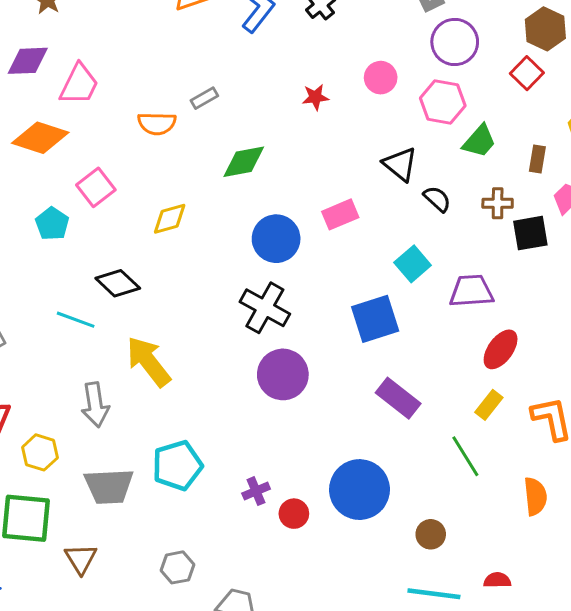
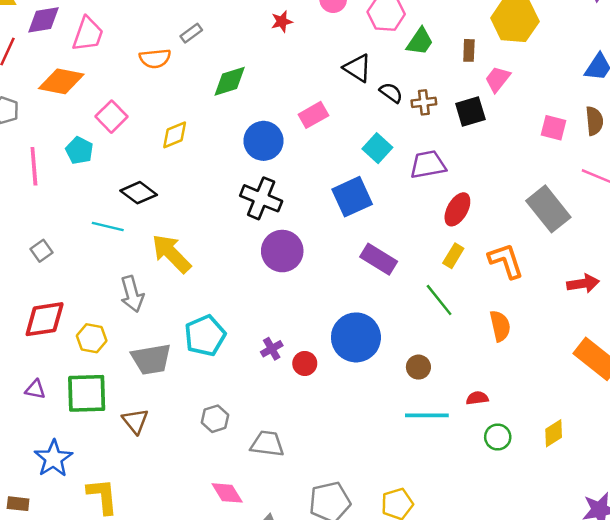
brown cross: (498, 203) -> (424, 102), moved

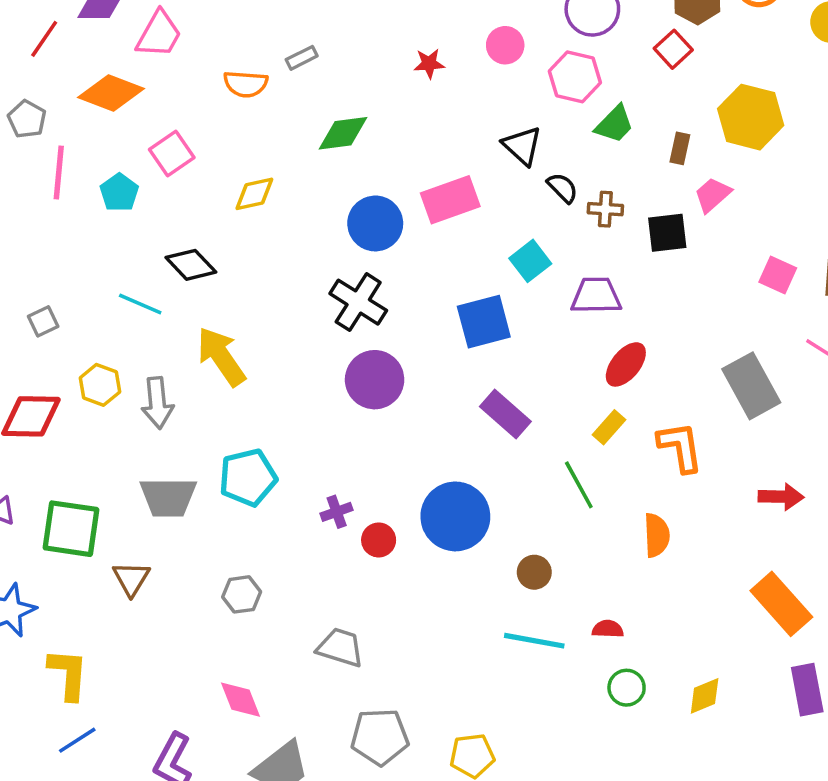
pink rectangle: (313, 115) -> (450, 200), size x1.4
pink line: (34, 166) -> (59, 172), moved
yellow hexagon: (92, 338) -> (100, 385), moved
gray trapezoid: (267, 444) -> (340, 647), moved

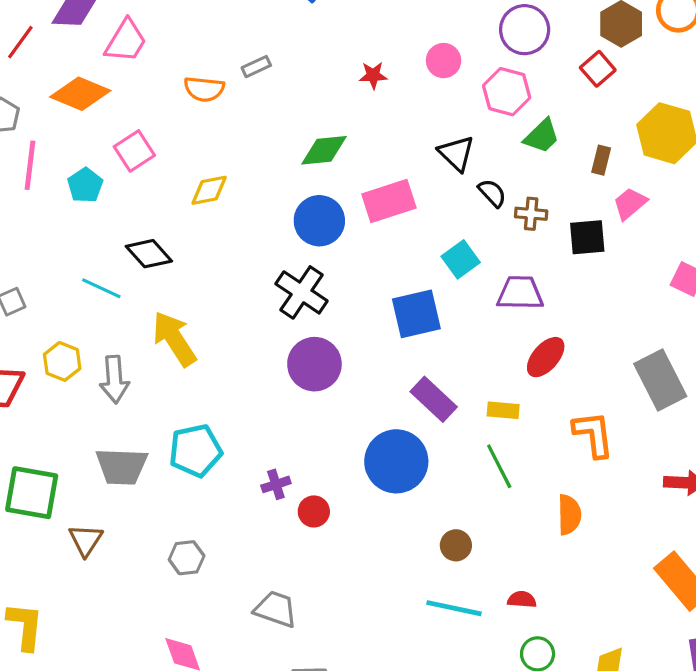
green diamond: (343, 133) -> (324, 150), moved
yellow rectangle: (609, 427) -> (503, 410), moved, turned 52
blue circle: (455, 516) -> (396, 461), moved

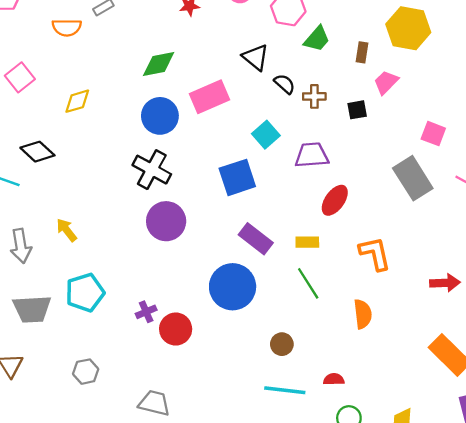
black square: (587, 237) -> (357, 110), size x0.7
yellow arrow: (174, 339) -> (67, 230), moved, size x0.6
gray rectangle: (660, 380) -> (413, 178), moved
red circle: (314, 511) -> (176, 329), size x1.4

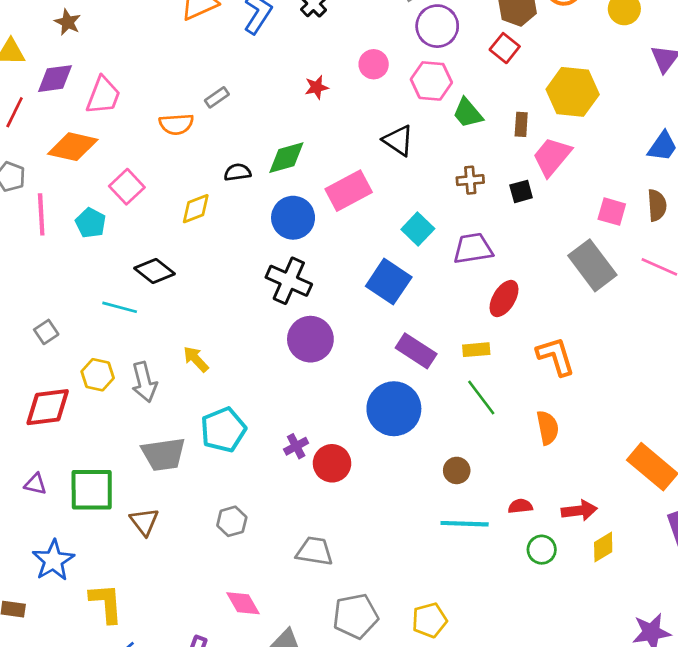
green trapezoid: (317, 39) -> (468, 113), turned 104
pink trapezoid: (386, 82) -> (552, 157), size x1.4
black semicircle: (285, 84) -> (237, 172), moved, turned -45
blue square: (237, 177) -> (389, 282), turned -33
red arrow: (445, 283) -> (579, 511), moved

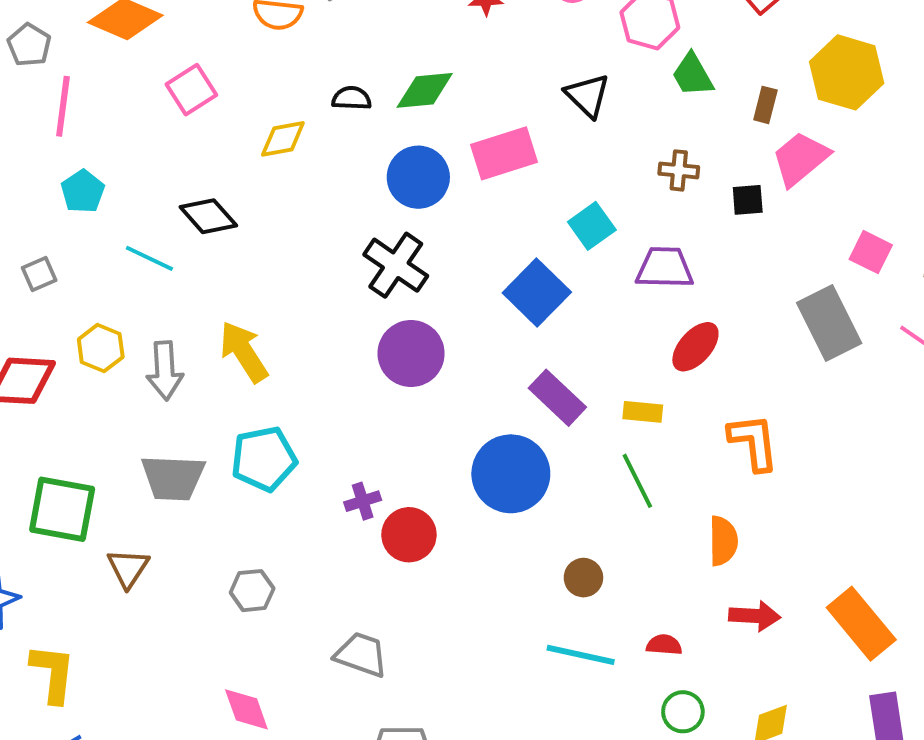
cyan pentagon: (91, 223) -> (83, 191), moved
yellow arrow: (196, 359) -> (244, 352), size x1.5
red arrow: (579, 511) -> (755, 616), moved

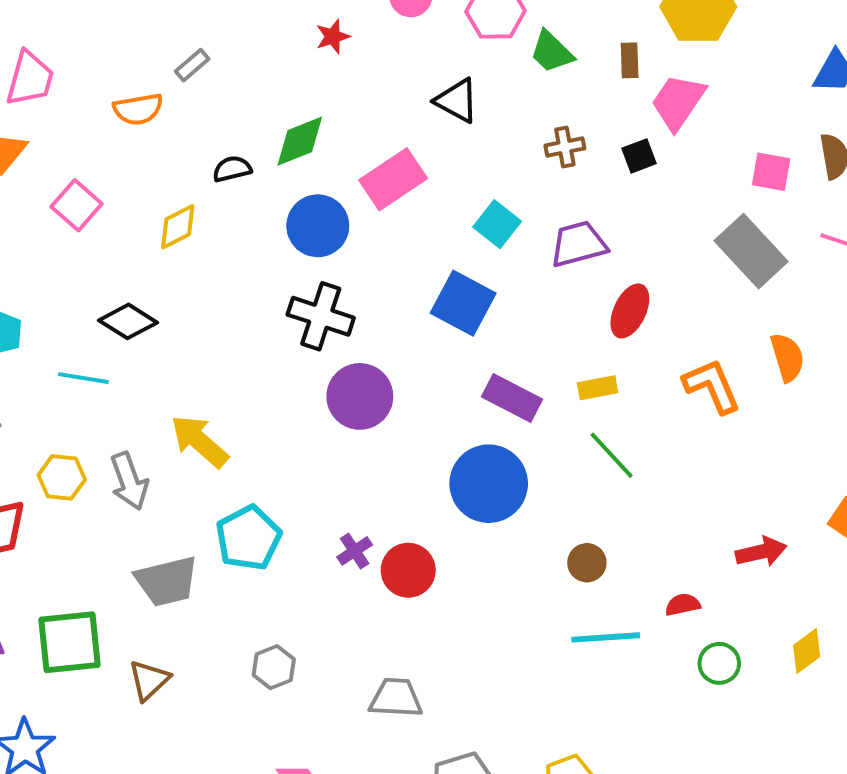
orange semicircle: (723, 541) -> (787, 357), moved
brown triangle: (128, 568) -> (149, 680), turned 30

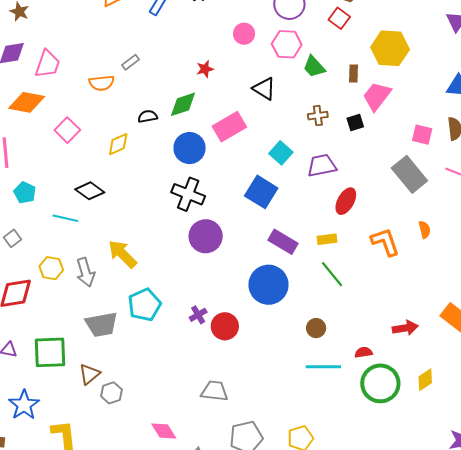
red star: (333, 37) -> (205, 69), moved
orange semicircle: (787, 357) -> (425, 230), size x0.7
green circle: (719, 663) -> (380, 383), size x1.8
gray hexagon: (274, 667) -> (111, 393), moved

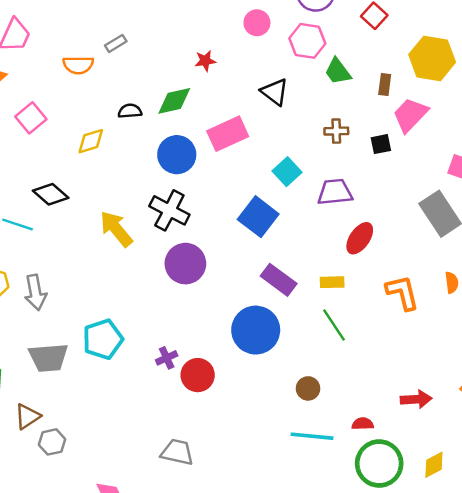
yellow arrow: (122, 254) -> (116, 229), moved

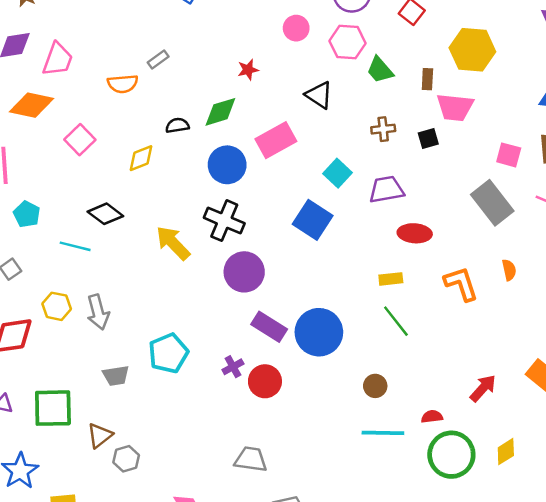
pink trapezoid: (410, 115) -> (455, 107), turned -123
red ellipse: (360, 238) -> (415, 233), turned 64
purple rectangle: (279, 280) -> (269, 327), moved
gray trapezoid: (48, 358) -> (116, 376), size x0.7
red arrow: (416, 399) -> (483, 388), turned -40

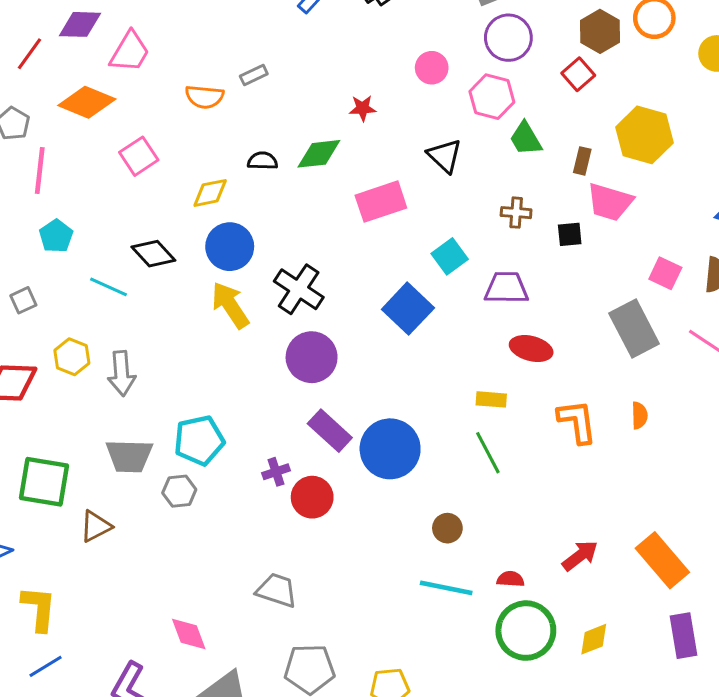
blue circle: (227, 165) -> (230, 247), moved
gray trapezoid: (116, 376) -> (129, 456), size x1.4
gray hexagon: (126, 459) -> (179, 491), moved

